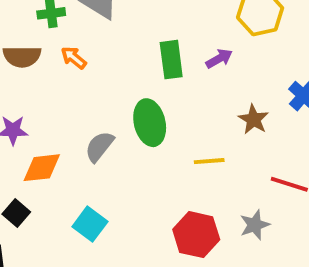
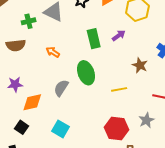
orange arrow: (74, 58) -> (53, 52), moved

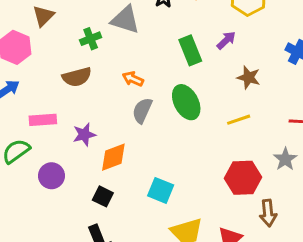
brown star: (140, 65) -> (249, 77), moved
gray semicircle: (61, 88) -> (142, 110), moved

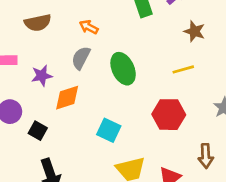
green ellipse: (186, 102) -> (123, 69), moved
gray semicircle: (142, 110) -> (81, 58), moved
red hexagon: (243, 178) -> (169, 115), moved
black square: (103, 196) -> (38, 131), moved

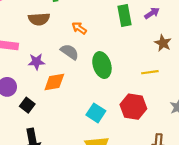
gray semicircle: (81, 58) -> (70, 52), turned 90
cyan square: (109, 130) -> (96, 113), moved

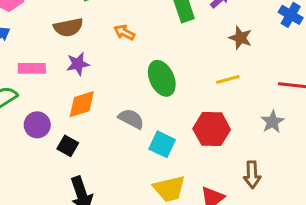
gray semicircle: (70, 52) -> (131, 119), moved
purple star: (36, 62) -> (78, 64), moved
orange diamond: (54, 82) -> (82, 104), moved

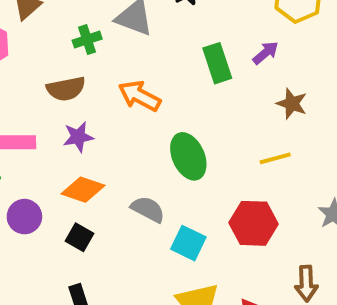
orange arrow: (124, 32) -> (139, 96), size x1.5
orange diamond: (82, 104) -> (83, 190), turned 36
black square: (68, 146) -> (79, 237), moved

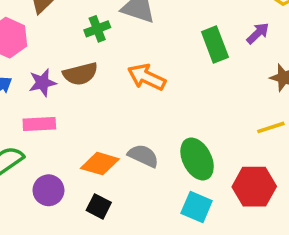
purple star: (78, 137) -> (42, 83), moved
green ellipse: (188, 156) -> (197, 159), moved
gray semicircle: (148, 209) -> (143, 156), moved

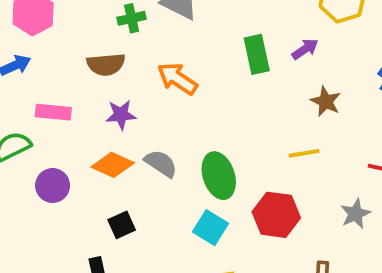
purple star: (42, 83) -> (121, 115), moved
black square: (99, 206) -> (122, 225), moved, turned 30

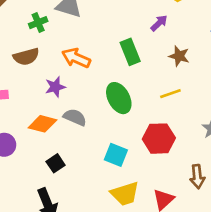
green rectangle: (257, 54) -> (130, 52), moved
purple star: (121, 115) -> (55, 87), moved
green ellipse: (219, 176) -> (119, 98), moved

